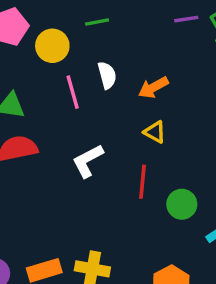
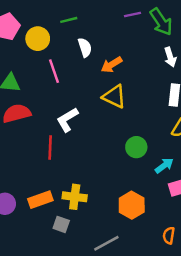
white semicircle: (107, 75) -> (85, 47), moved
yellow triangle: (155, 132) -> (114, 97), size x1.5
red line: (143, 182) -> (50, 148), moved

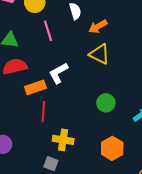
green circle: (136, 147) -> (106, 103), moved
red line: (50, 148) -> (43, 112), moved
orange rectangle: (40, 200) -> (35, 87), moved

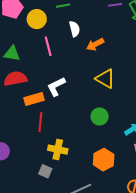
yellow triangle: (100, 54) -> (105, 79), moved

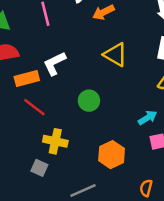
green circle: (100, 116) -> (89, 101), moved
red line: (40, 122) -> (34, 107), turned -60

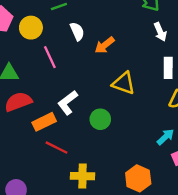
green circle: (89, 101) -> (100, 119), moved

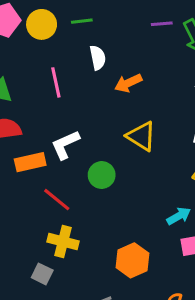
yellow circle: (31, 28) -> (42, 24), moved
red line: (56, 148) -> (57, 200), moved

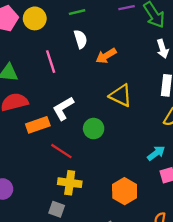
green line: (82, 21) -> (77, 12), moved

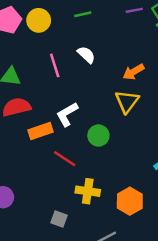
white semicircle: (81, 39) -> (86, 55), moved, turned -30
orange arrow: (106, 56) -> (134, 72), moved
yellow triangle: (121, 95) -> (127, 102), turned 40
yellow cross: (70, 183) -> (88, 191), moved

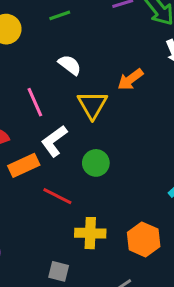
pink line: (55, 65) -> (35, 102), moved
yellow triangle: (127, 102) -> (92, 105), moved

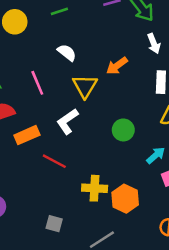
white L-shape: (54, 141) -> (67, 121), moved
green circle: (96, 163) -> (123, 130), moved
yellow cross: (90, 233) -> (95, 188), moved

